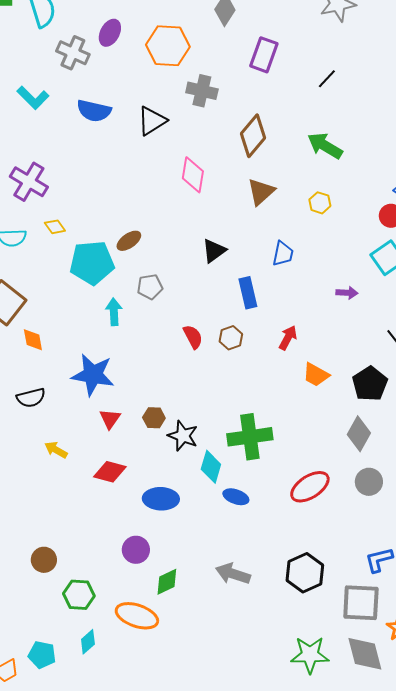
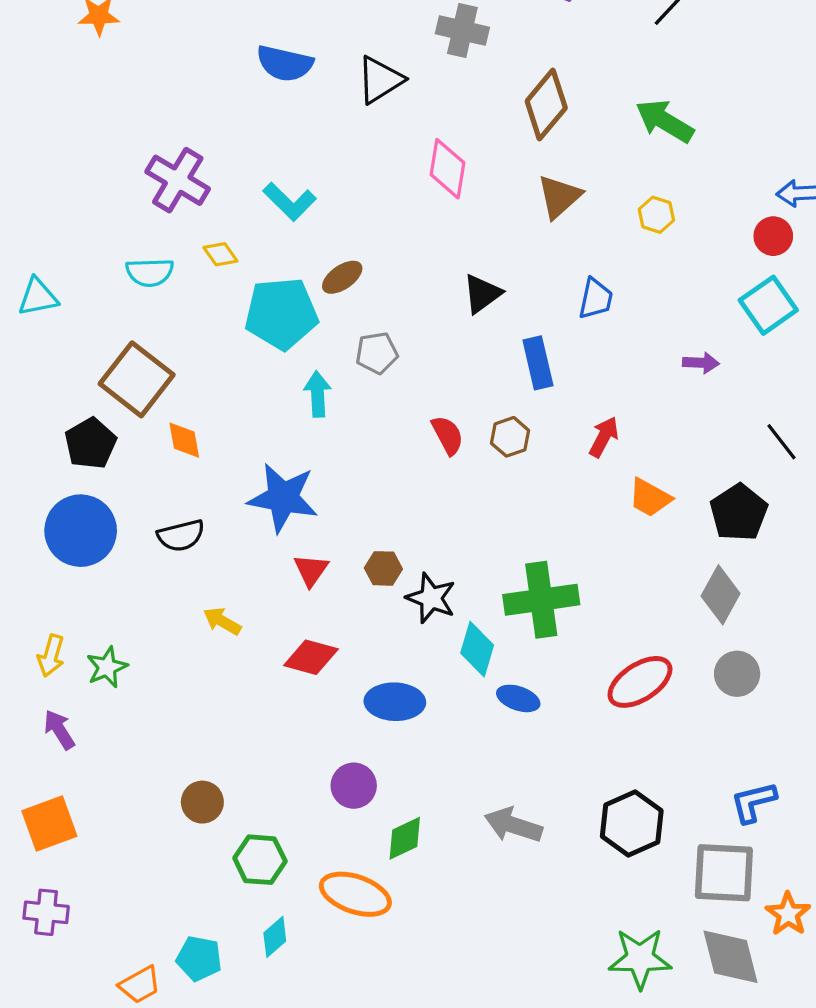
cyan L-shape: (33, 98) -> (290, 202), moved

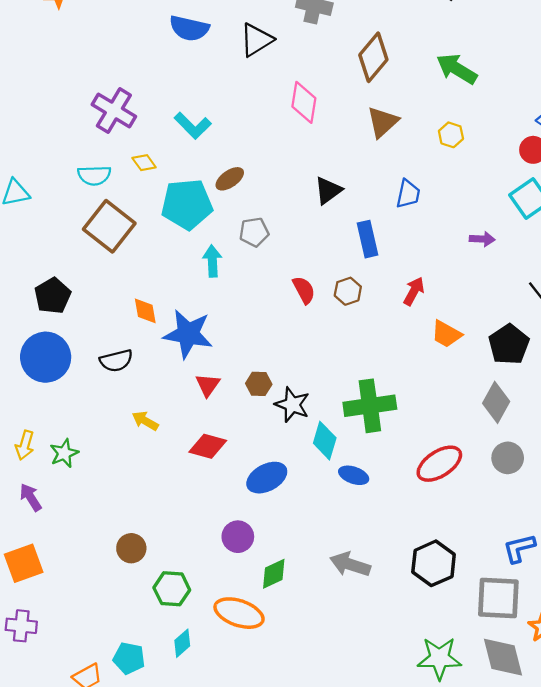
brown square: (137, 379) -> (109, 226), moved
orange diamond: (184, 440) -> (145, 311), moved
blue ellipse: (395, 702) -> (267, 478), turned -30

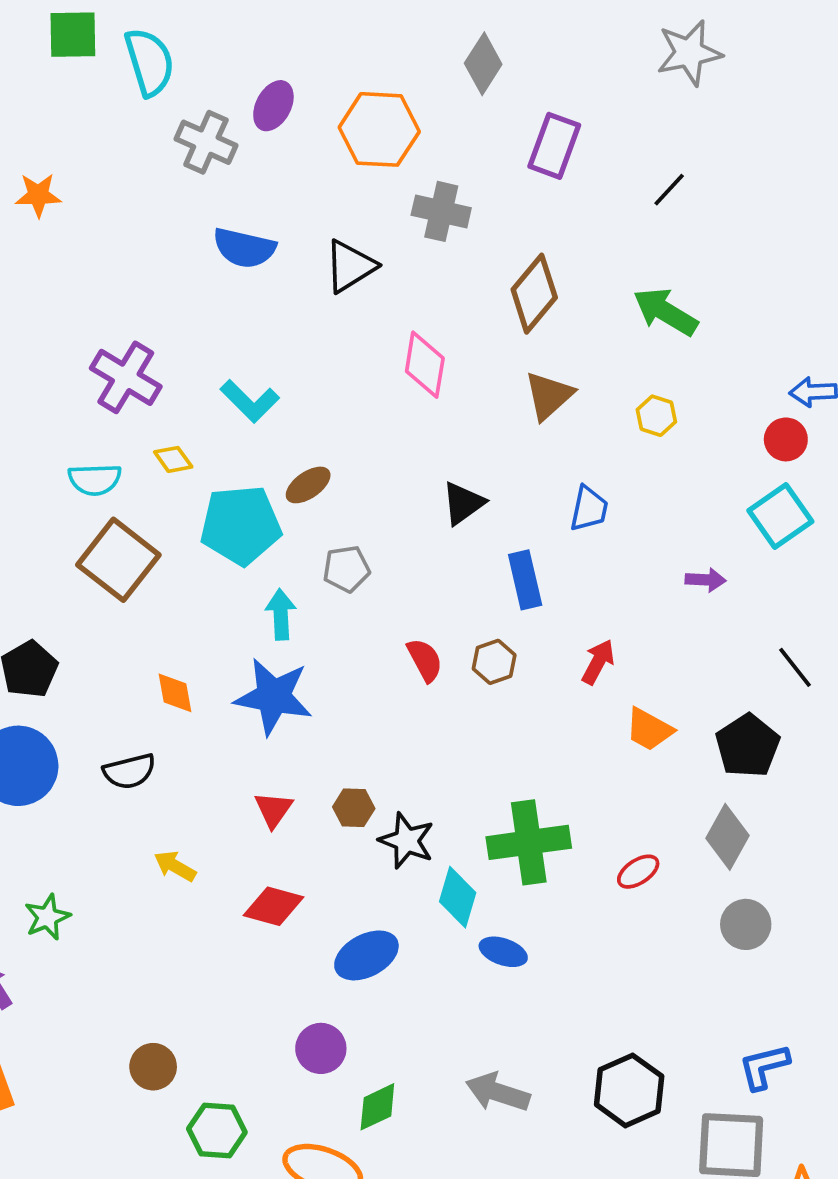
blue star: (188, 334) -> (273, 697), moved
red ellipse: (439, 464) -> (638, 872), moved, size x0.6

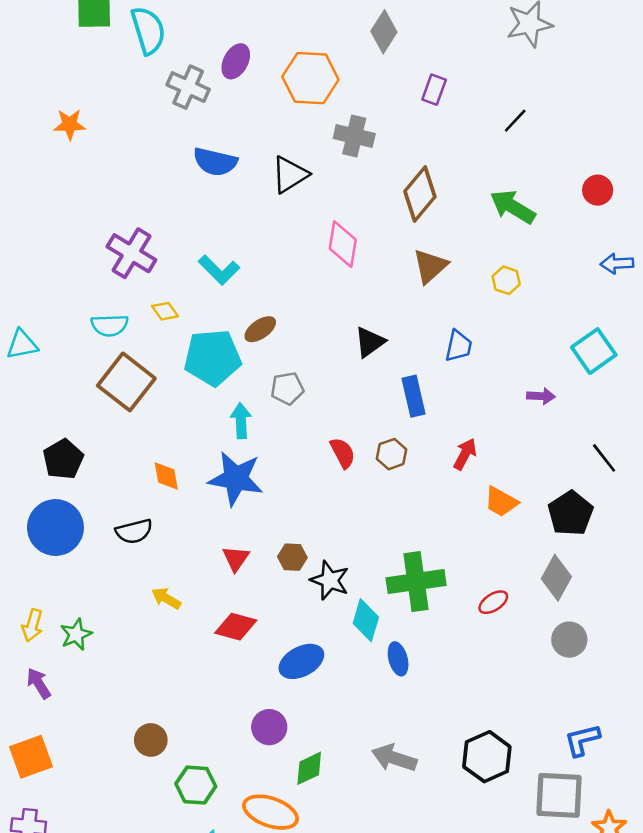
purple rectangle: (554, 146) -> (434, 90), size x0.7
red circle: (786, 439) -> (598, 190), moved
blue ellipse: (503, 952) -> (398, 659), turned 56

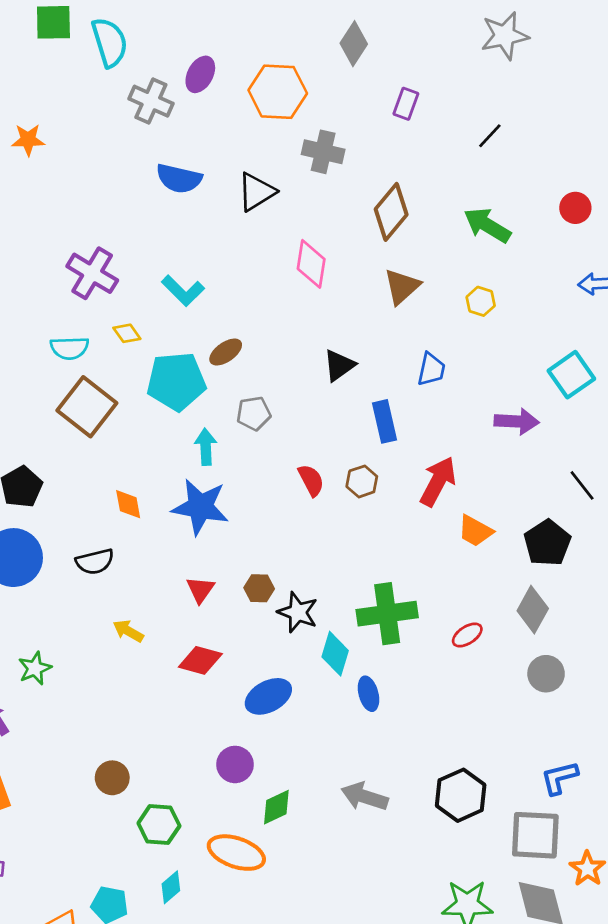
purple arrow: (541, 396) -> (517, 421), size x1.5
red arrow: (465, 454) -> (438, 481), size x1.5

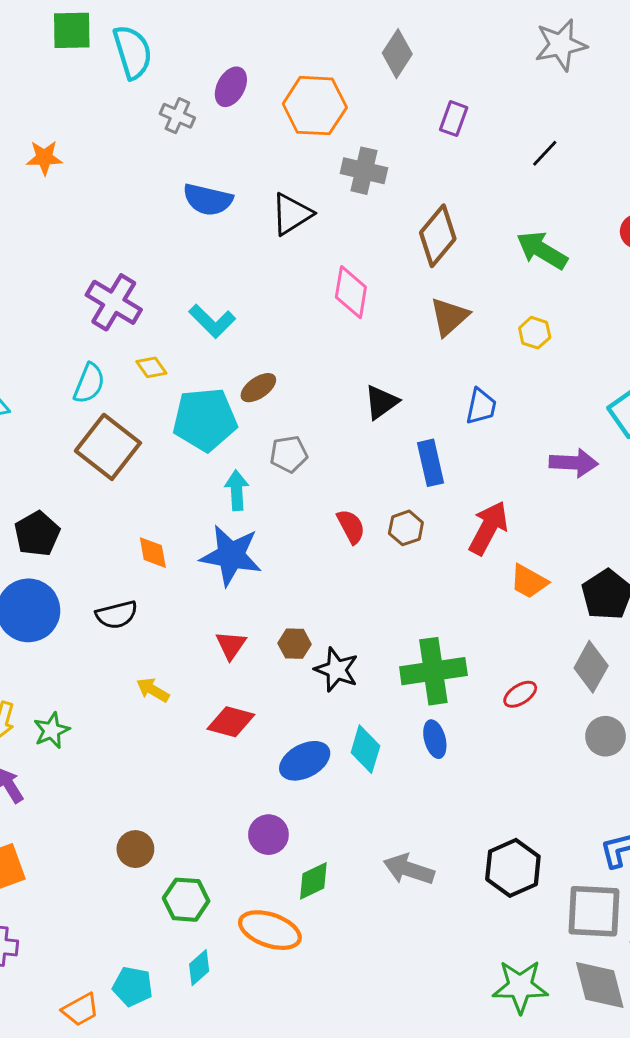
gray cross: (151, 101) -> (177, 116), size x0.7
cyan semicircle: (69, 348) -> (89, 383), turned -66
cyan diamond: (335, 654) -> (365, 749), moved
blue ellipse: (368, 694) -> (435, 739), moved

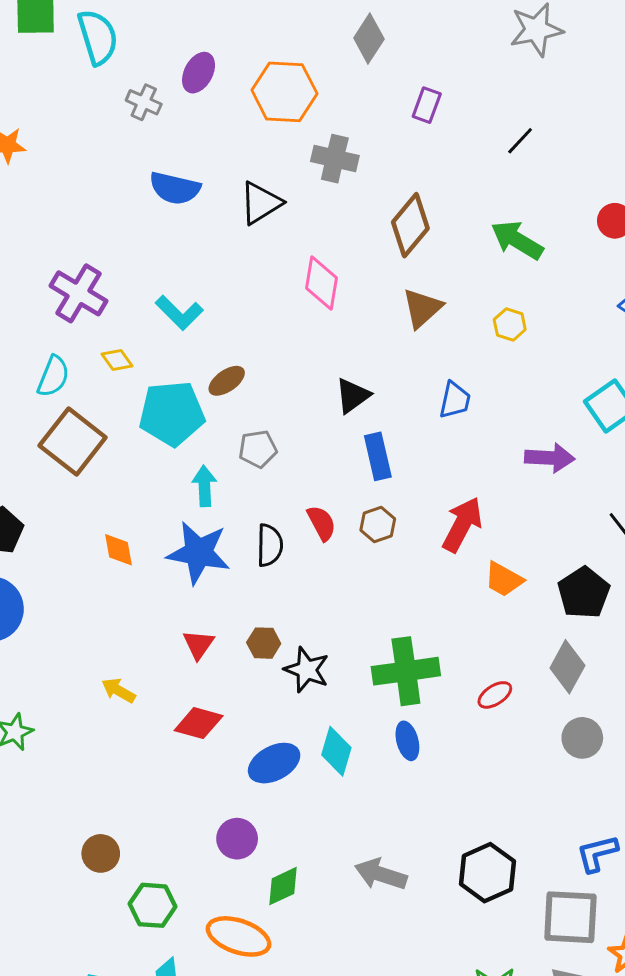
blue rectangle: (430, 463) -> (378, 456), moved
black semicircle: (117, 615) -> (270, 545), moved, turned -75

